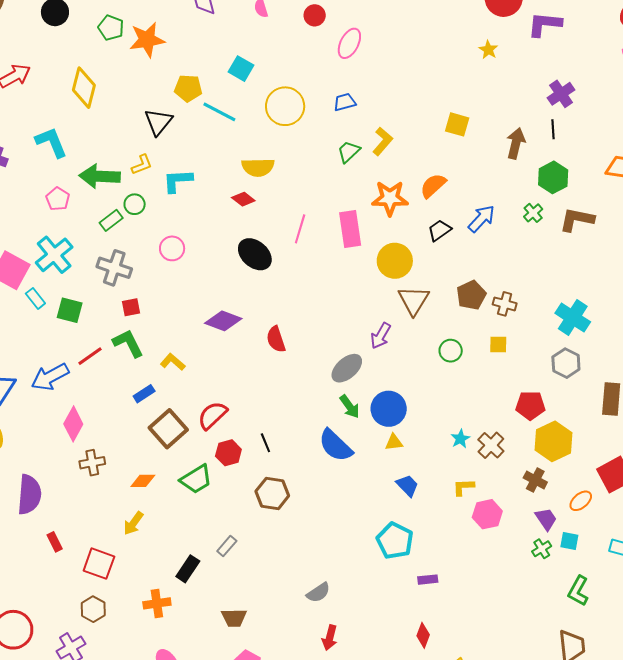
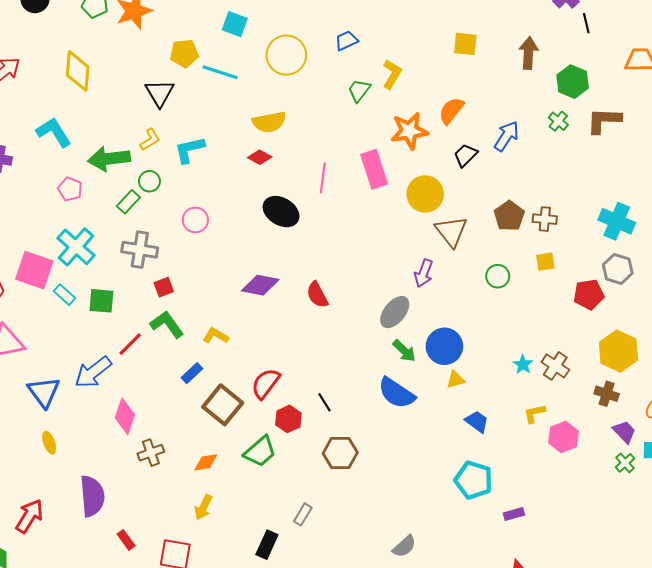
black line: (553, 129) -> (586, 23), moved
red pentagon: (530, 405) -> (589, 294), moved

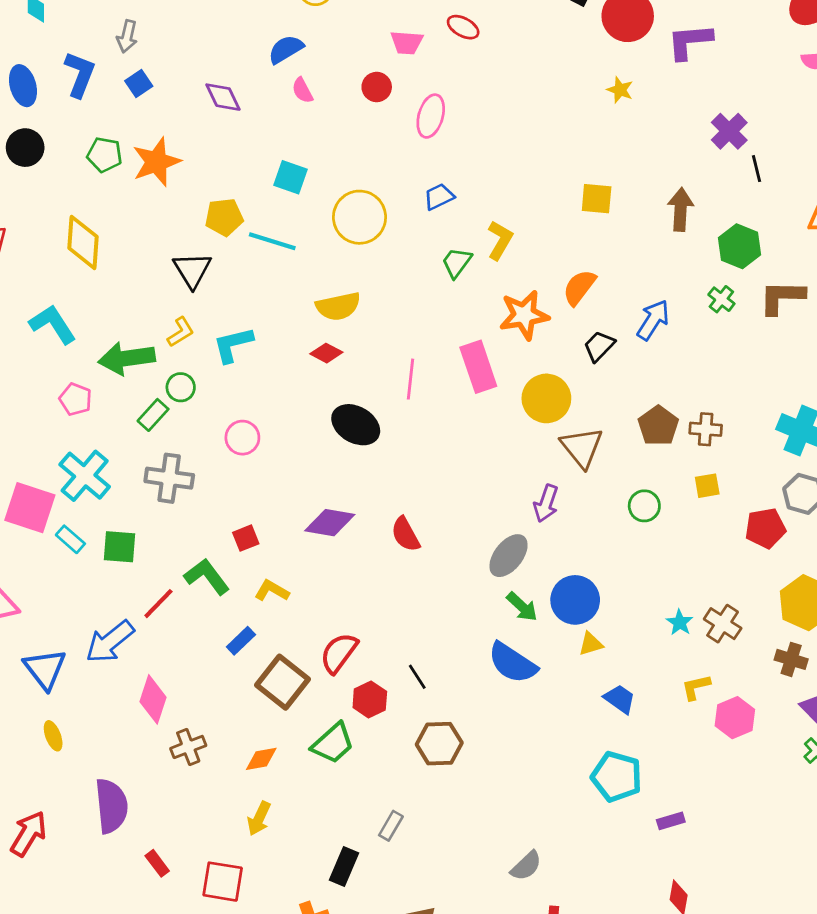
red square: (164, 287) -> (246, 538), moved

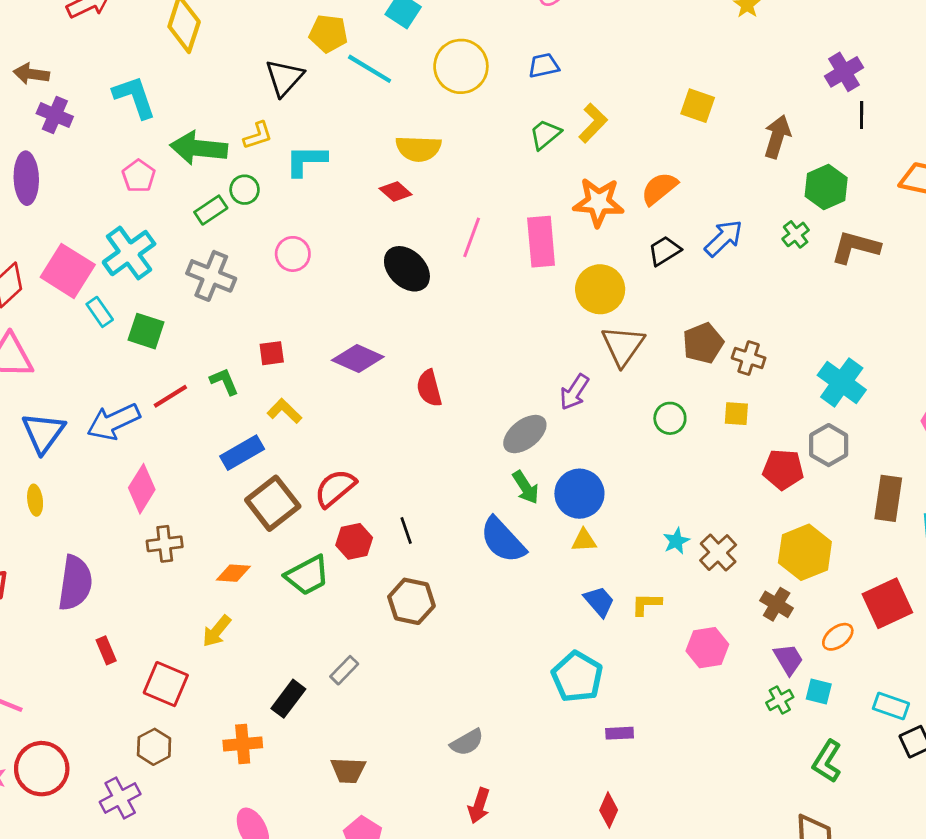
green L-shape: (207, 577) -> (224, 381), size x0.7
blue rectangle: (241, 641) -> (242, 453), size x1.4
yellow L-shape: (696, 687) -> (646, 604), moved

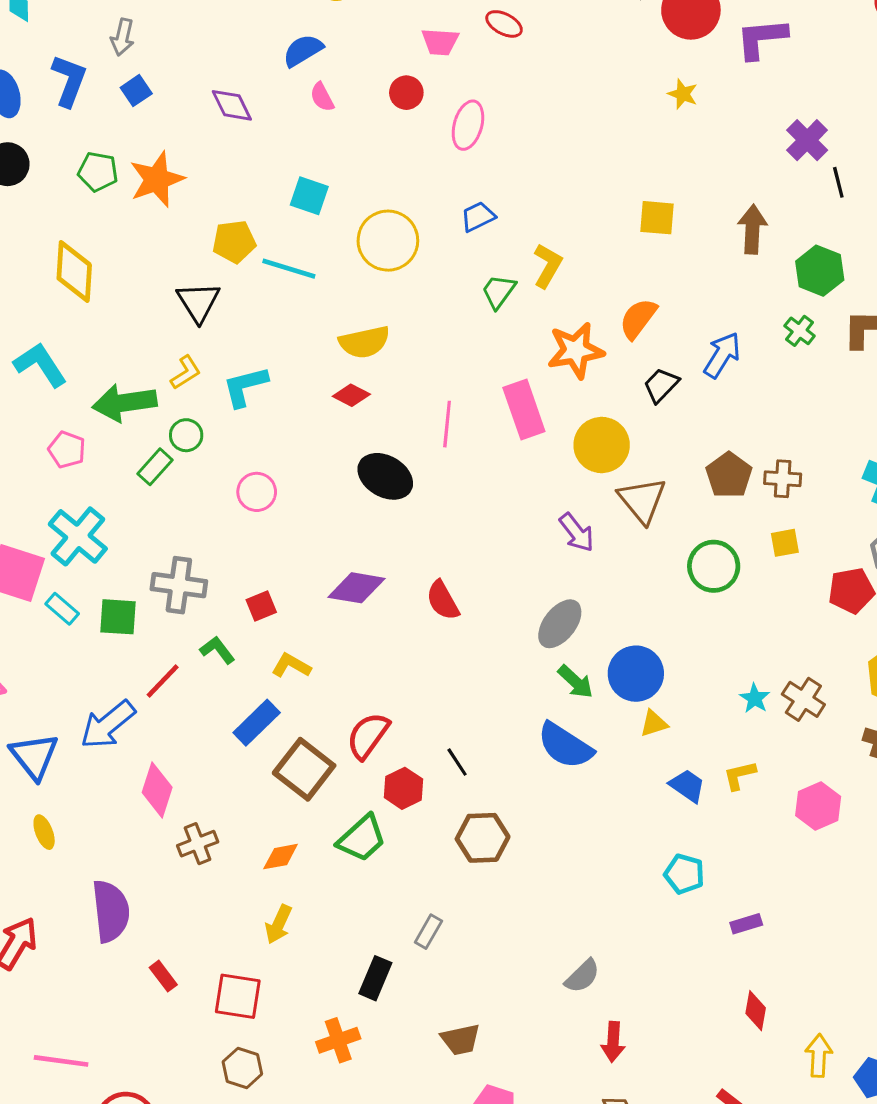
gray cross: (211, 276) -> (179, 585), moved
purple arrow: (574, 392) -> (577, 532), moved, turned -57
green circle: (670, 418) -> (714, 566), size x1.4
cyan pentagon: (577, 677) -> (684, 874), size x0.7

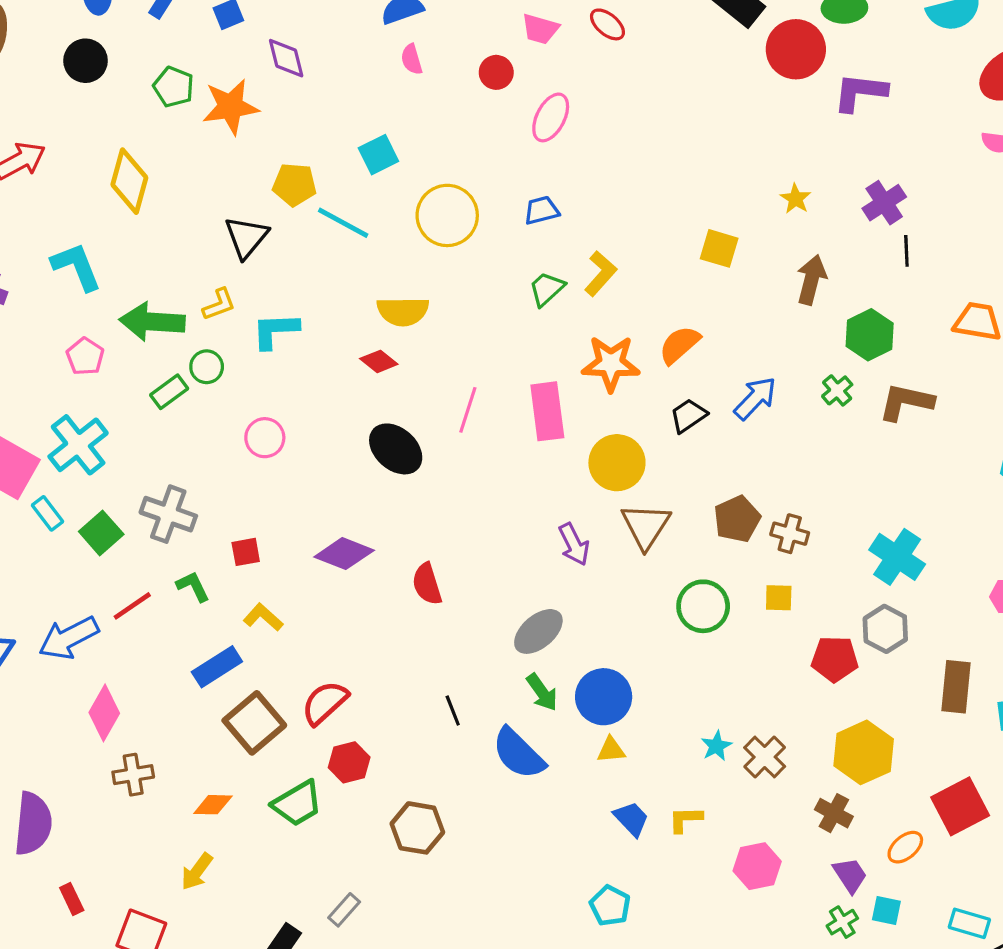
yellow star: (683, 94) -> (796, 199), moved
purple diamond: (232, 105) -> (286, 58), moved
cyan square: (309, 196) -> (378, 155), turned 33
green square: (118, 617) -> (101, 533), turned 33
black line: (457, 762) -> (453, 711), moved

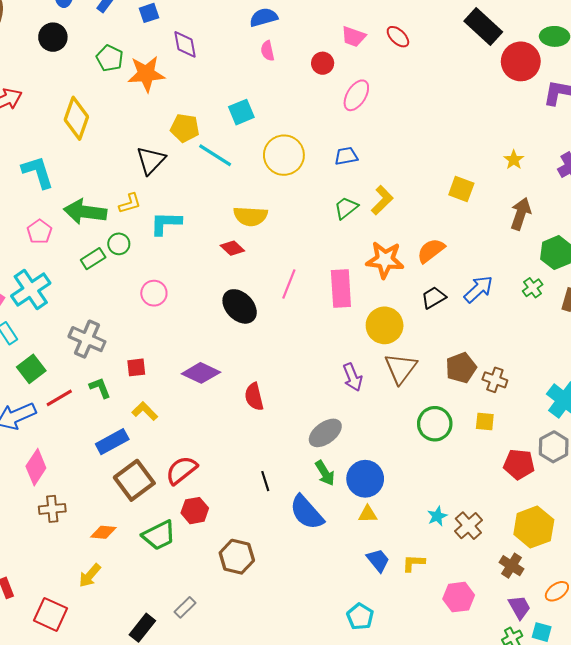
green square: (101, 533) -> (31, 369), moved

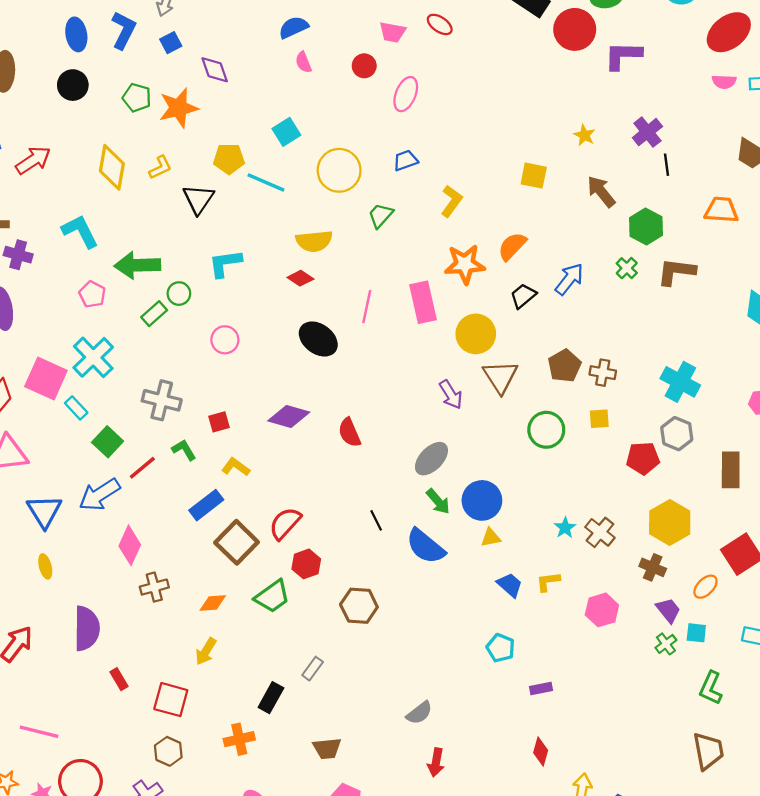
yellow L-shape: (130, 203) -> (160, 167), moved
green trapezoid: (346, 208) -> (381, 215), moved
brown arrow: (521, 214) -> (601, 191), turned -48

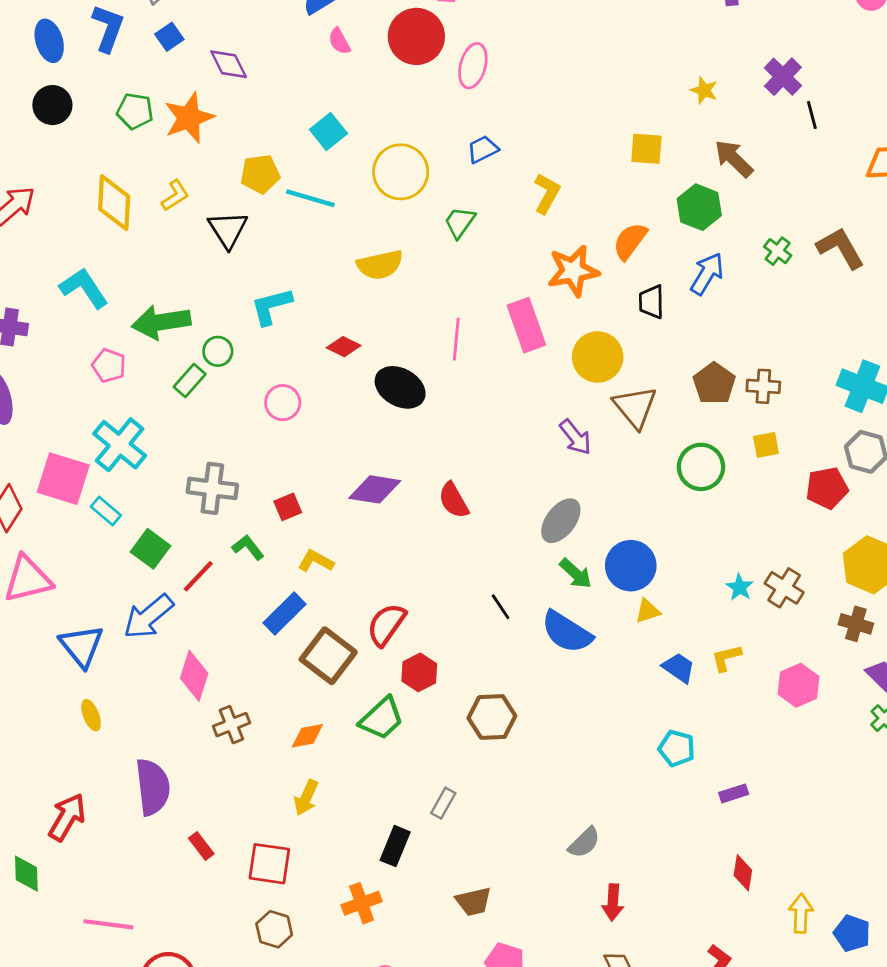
red circle: (364, 66) -> (416, 36), size x1.8
green hexagon: (646, 227) -> (699, 207), moved
brown L-shape: (676, 272) -> (840, 248), turned 60
red diamond: (300, 278) -> (344, 347), moved
black trapezoid: (523, 296) -> (651, 302), turned -44

